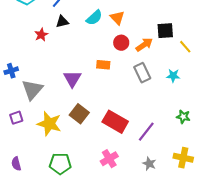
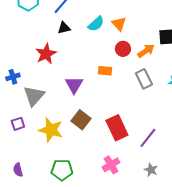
red star: (41, 35) -> (46, 54), moved, size x1.5
red rectangle: (115, 122) -> (117, 128), turned 35

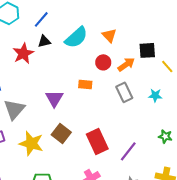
cyan semicircle: (96, 24) -> (76, 37), size x1.4
orange triangle: (119, 24) -> (109, 35), moved
red star: (46, 54) -> (23, 53), moved

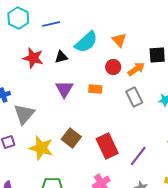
blue line: (41, 19) -> (51, 24), turned 36
black triangle: (44, 41) -> (61, 57), moved
red star: (23, 53) -> (33, 58), turned -30
purple triangle: (54, 98) -> (64, 89), moved

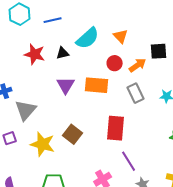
orange rectangle: (95, 89) -> (97, 85), size x1.6
red rectangle: (107, 146) -> (116, 128), moved, turned 30
purple line: (138, 156) -> (129, 161), moved, turned -70

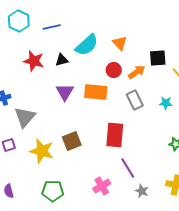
brown square: (73, 134) -> (72, 141), turned 30

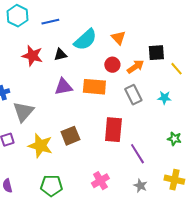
purple triangle: (65, 92) -> (63, 87), turned 48
purple line: (128, 168) -> (137, 154), moved

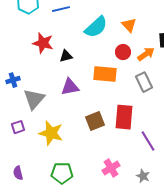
black triangle: (60, 55) -> (66, 56), moved
purple triangle: (63, 87) -> (70, 87), moved
brown square: (70, 136) -> (95, 121), moved
gray star: (140, 186) -> (143, 176), moved

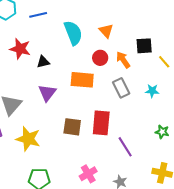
cyan semicircle: (96, 27) -> (73, 33), turned -70
orange arrow: (146, 54) -> (123, 60), turned -90
purple triangle: (70, 87) -> (47, 93), turned -42
brown square: (95, 121) -> (72, 127), turned 30

